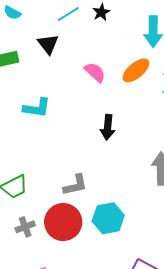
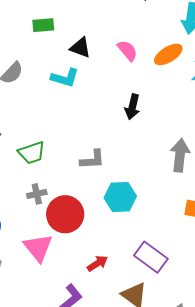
black triangle: (48, 44) -> (80, 48), moved, turned -40
red circle: (63, 222) -> (65, 214), moved

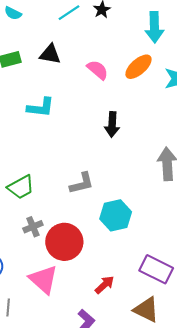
black triangle: (80, 48) -> (50, 54), moved

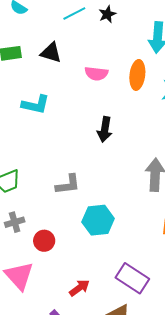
orange ellipse: (138, 67) -> (137, 75), turned -48
pink semicircle: (98, 70) -> (96, 74), turned 140
red circle: (64, 242) -> (44, 241), size x0.6

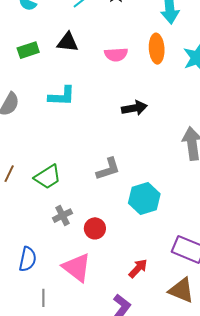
black arrow: (105, 129) -> (134, 108), turned -100

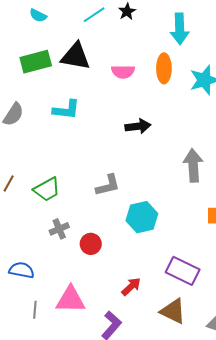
black triangle: (68, 42) -> (76, 56), size x1.4
green rectangle: (28, 50) -> (36, 62), size x1.4
blue semicircle: (28, 259) -> (22, 270), turned -95
pink triangle: (77, 267) -> (71, 300), moved, turned -40

